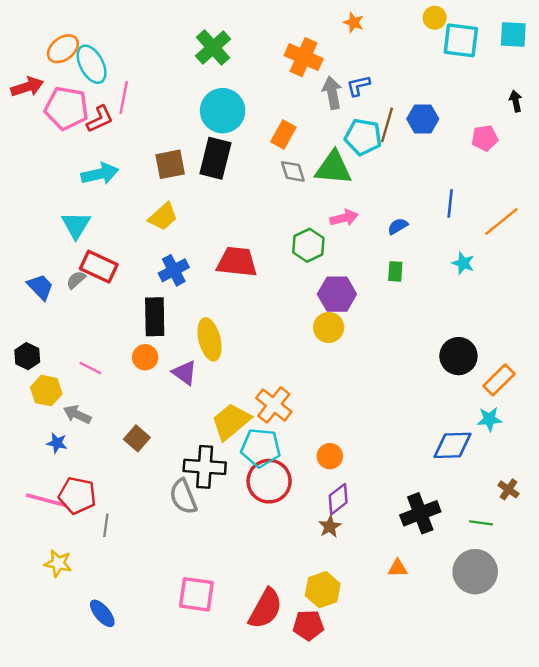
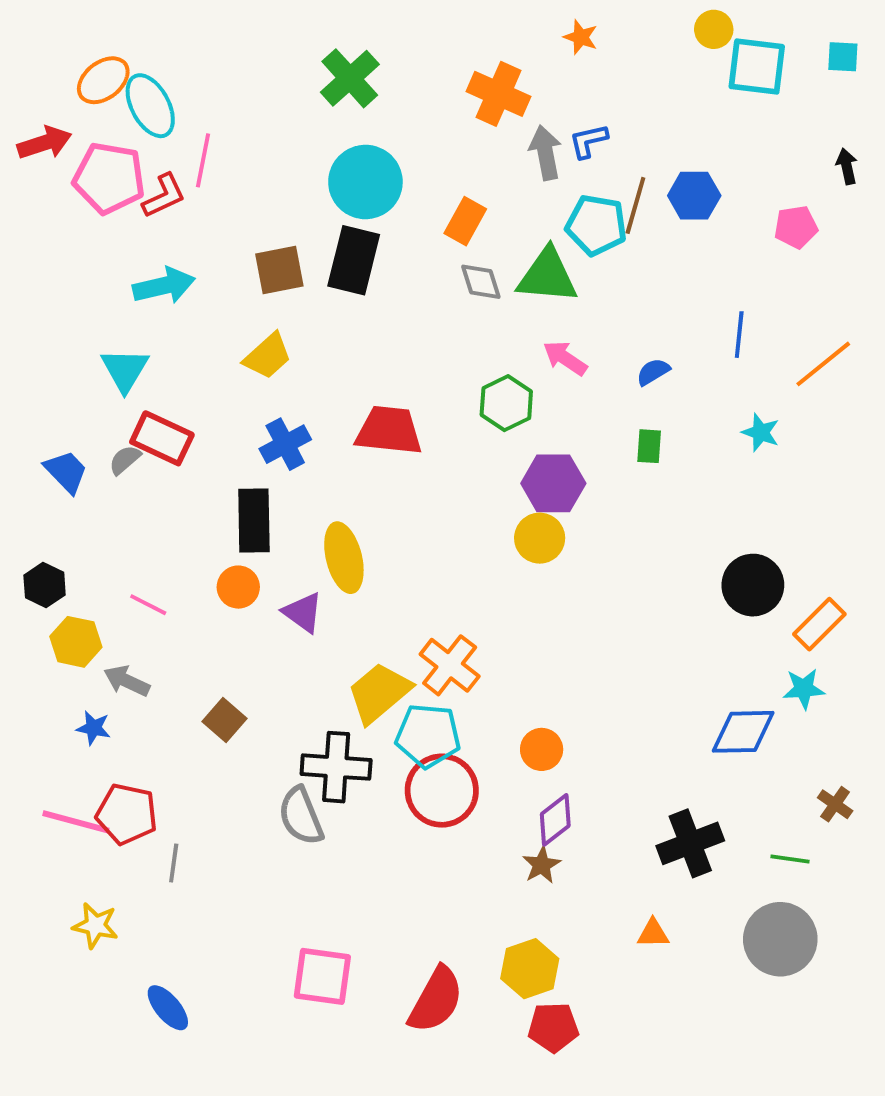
cyan square: (513, 34) -> (843, 57), size x0.7
pink arrow: (344, 218) -> (565, 358), turned -132
red pentagon: (308, 625) -> (553, 1027), moved

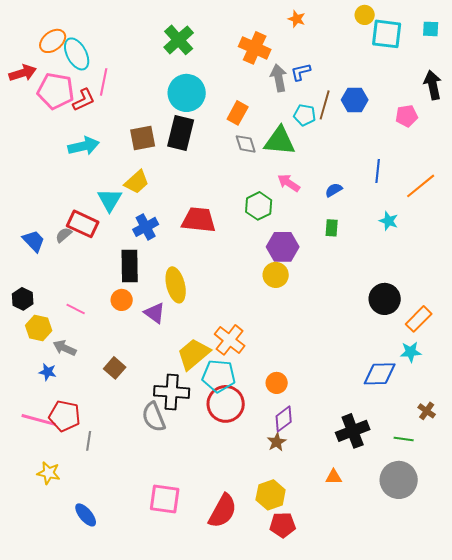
black arrow: (847, 166) -> (433, 85), size x1.6
cyan pentagon: (596, 225) -> (305, 115), size x0.7
cyan triangle: (125, 370) -> (110, 200), moved

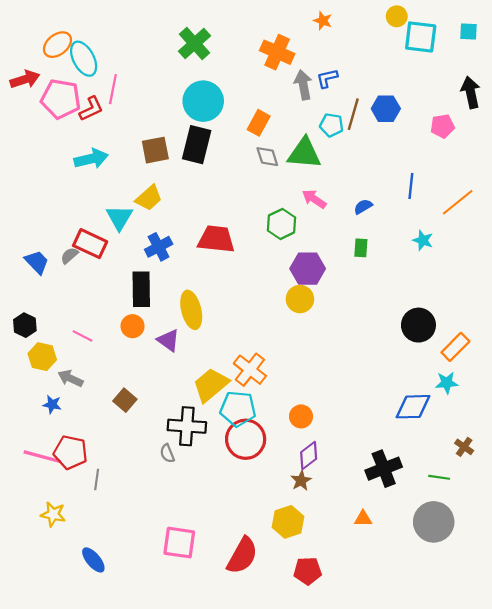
gray semicircle: (154, 417) -> (167, 453), size x0.6
yellow hexagon: (271, 495) -> (288, 522), moved

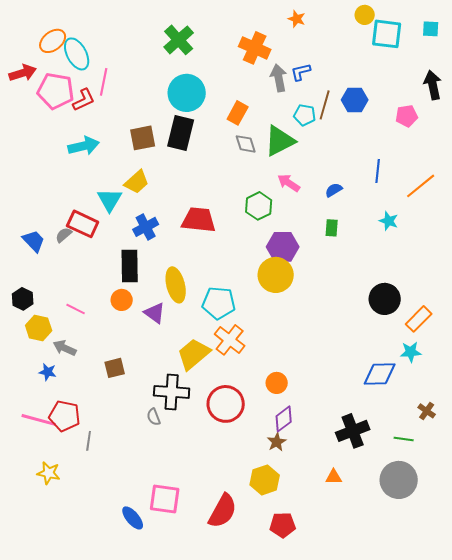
green triangle: (304, 153) -> (280, 141), turned -32
yellow circle: (300, 299) -> (276, 275), size x1.4
brown square: (125, 400) -> (115, 368), turned 35
cyan pentagon: (238, 409) -> (219, 303), moved
blue ellipse: (93, 560) -> (133, 518), moved

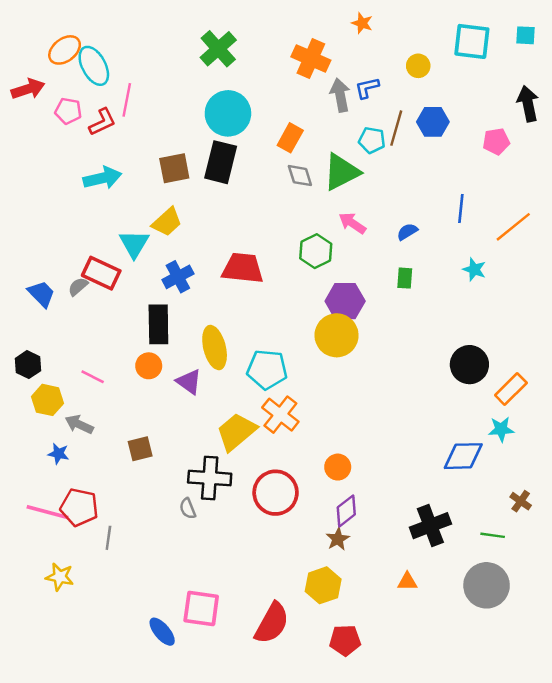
yellow circle: (365, 15) -> (418, 66), moved
pink pentagon: (56, 91) -> (68, 111), size x0.6

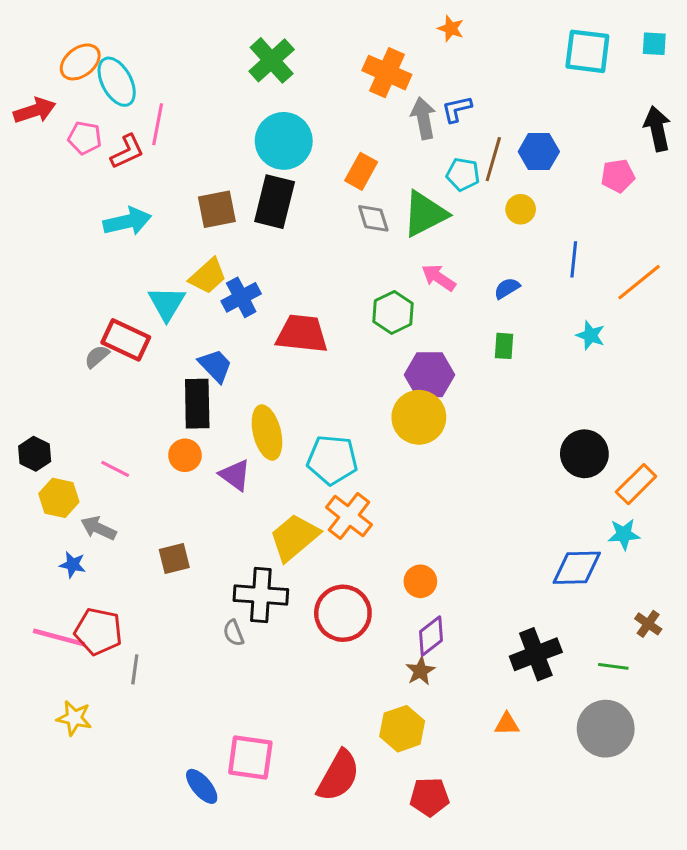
yellow circle: (418, 66) -> (521, 209), moved
blue cross: (178, 277) -> (241, 297), moved
blue trapezoid: (41, 294) -> (215, 366), moved

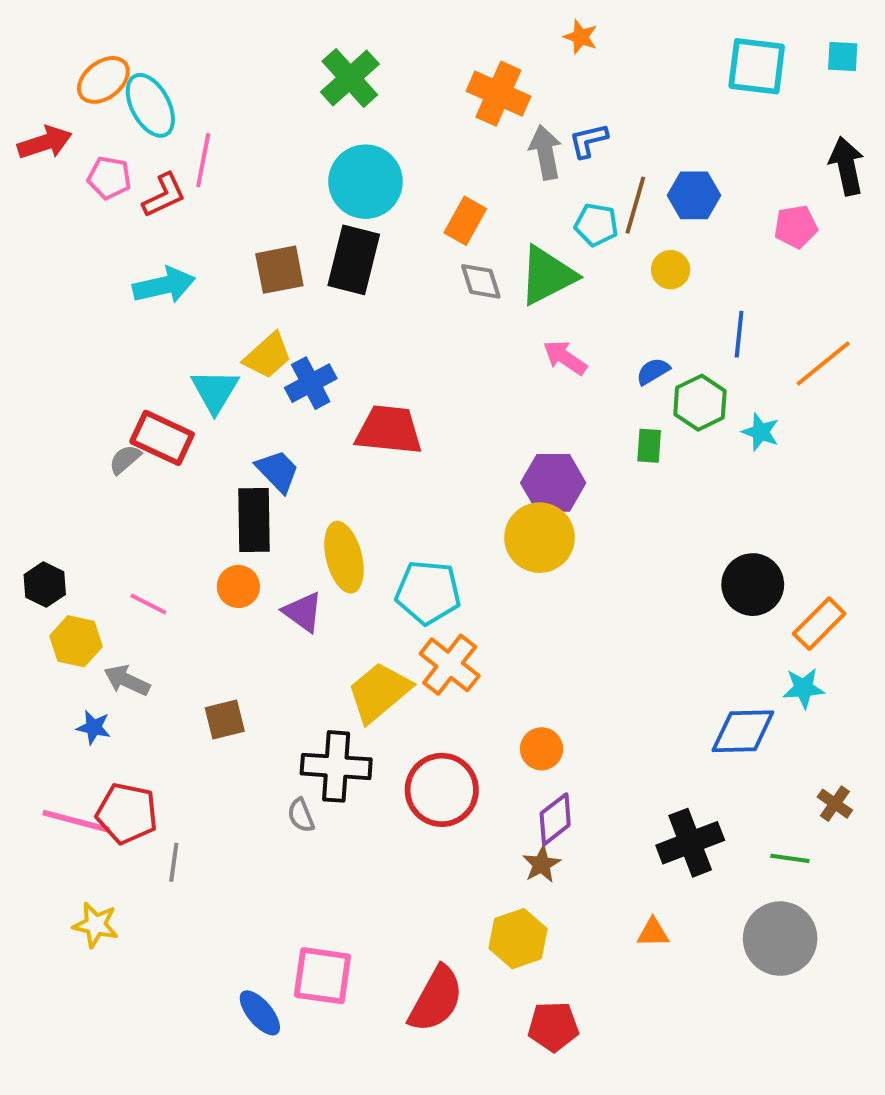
green hexagon: (393, 313) -> (700, 403), moved

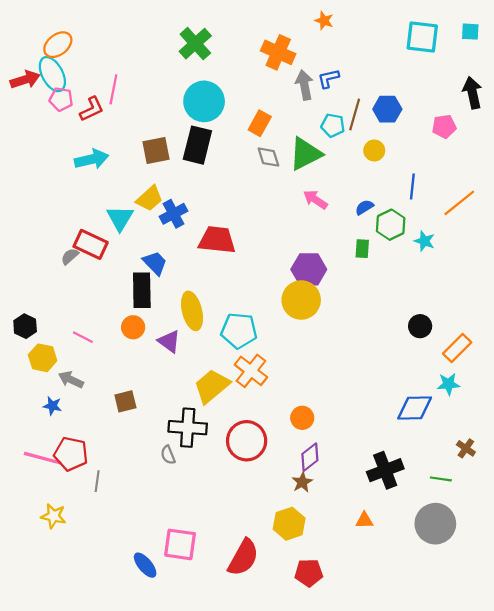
cyan ellipse: (150, 105) -> (52, 74), moved
black circle: (753, 585) -> (420, 326), size x0.7

